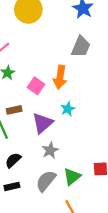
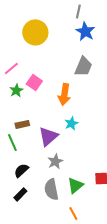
pink square: (36, 86) -> (34, 82), moved
gray semicircle: (46, 181) -> (51, 189), turned -50
black rectangle: (12, 186) -> (20, 194), turned -32

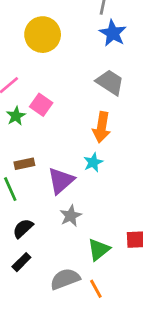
gray trapezoid: (83, 66) -> (110, 82), turned -80
orange arrow: (64, 94) -> (102, 127), moved
gray semicircle: (51, 189) -> (65, 279), moved, turned 80

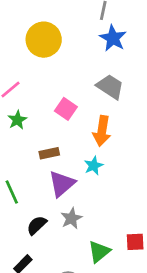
pink square: (41, 105) -> (66, 109), moved
brown rectangle: (24, 164) -> (49, 153), moved
black semicircle: (23, 228) -> (37, 225), moved

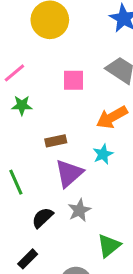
pink square: (66, 109) -> (73, 80), moved, turned -35
green star: (17, 120) -> (22, 105), turned 30
orange arrow: (102, 131) -> (112, 117), turned 52

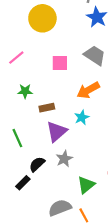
green star: (22, 105) -> (25, 91), moved
black rectangle: (28, 259) -> (23, 183), moved

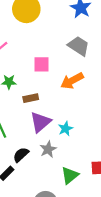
pink square: (60, 63) -> (42, 64), moved
cyan star: (82, 117) -> (65, 129), moved

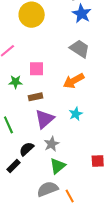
pink square: (42, 64) -> (37, 69), moved
cyan star: (65, 129) -> (76, 114), moved
green triangle: (70, 175) -> (58, 166), moved

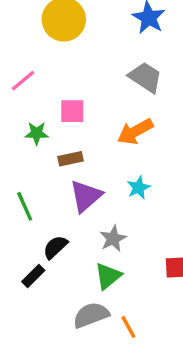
gray star: (52, 144) -> (113, 239), moved

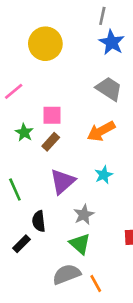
green star: (37, 133) -> (24, 132), turned 30
brown rectangle: (71, 159) -> (51, 142), moved, turned -36
black semicircle: (55, 247) -> (39, 221), turned -54
green triangle: (108, 276) -> (80, 244), turned -40

